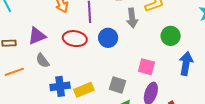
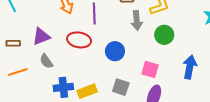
green circle: (171, 36) -> (164, 35), moved
blue circle: (108, 38) -> (115, 51), moved

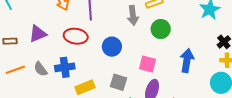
gray semicircle: (46, 61) -> (40, 69), moved
blue cross: (63, 87) -> (65, 67), moved

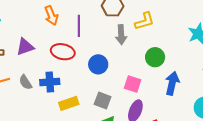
green circle: (161, 29) -> (155, 57), moved

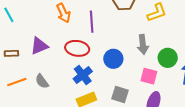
gray arrow: (121, 35) -> (143, 44), moved
green circle: (155, 57) -> (168, 58), moved
blue cross: (50, 82) -> (83, 75), moved, turned -30

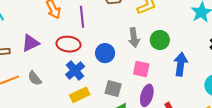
green circle: (168, 58) -> (160, 40), moved

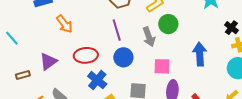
purple line: (82, 17) -> (117, 30), moved
green circle: (160, 40) -> (168, 24), moved

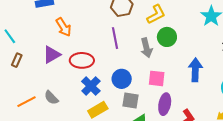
blue circle: (123, 57) -> (122, 79), moved
purple triangle: (48, 61) -> (52, 55), moved
brown rectangle: (23, 75) -> (17, 60), moved, turned -56

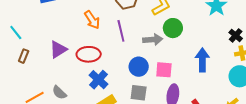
orange arrow: (63, 27) -> (92, 20), moved
gray arrow: (146, 48) -> (153, 40), turned -78
blue circle: (122, 79) -> (139, 67), moved

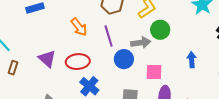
purple triangle: (58, 49) -> (47, 59), turned -42
blue arrow: (202, 60) -> (192, 60), size x0.7
blue circle: (139, 67) -> (124, 59), moved

